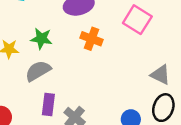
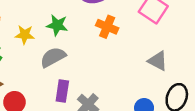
gray triangle: (160, 75) -> (158, 61), moved

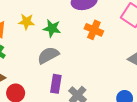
yellow star: (25, 35) -> (26, 22), moved

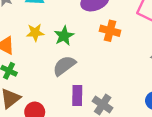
green star: (52, 28) -> (64, 36), turned -30

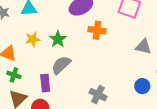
purple rectangle: (77, 96) -> (45, 83), moved

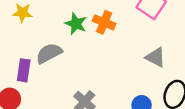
green star: (58, 39) -> (76, 24), moved, turned -30

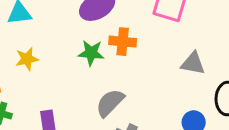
gray semicircle: (49, 53) -> (110, 103), moved

